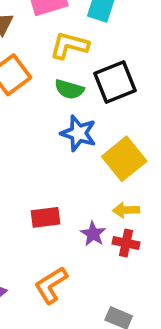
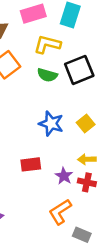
blue star: (78, 133) -> (51, 124), moved
yellow square: (124, 159) -> (86, 124), size x0.6
orange L-shape: (51, 285) -> (60, 212), moved

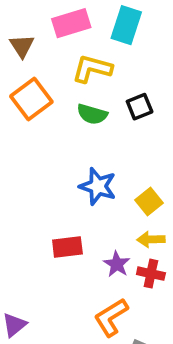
black square: (79, 70) -> (140, 107), size x0.6
yellow square: (86, 124) -> (149, 202), moved

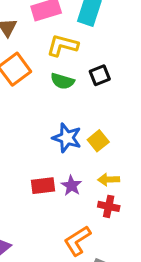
yellow square: (149, 202) -> (98, 141), moved
purple star: (117, 264) -> (71, 186), moved

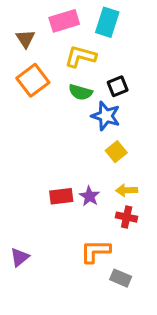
blue star: (67, 138) -> (106, 116), moved
orange L-shape: (77, 241) -> (95, 251), turned 32

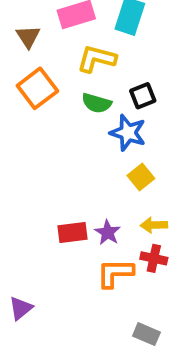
orange L-shape: (95, 251) -> (115, 273), moved

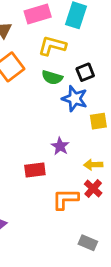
yellow square: (141, 177) -> (98, 121), moved, turned 30
purple star: (108, 232) -> (60, 146), moved
red cross: (154, 258) -> (93, 189), turned 30

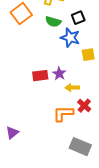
yellow arrow: (93, 165) -> (72, 88), moved
red rectangle: (35, 170) -> (40, 76), moved
gray rectangle: (88, 243) -> (80, 147), size x1.5

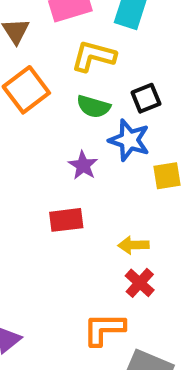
purple star: (59, 74) -> (83, 165), moved
red cross: (84, 106) -> (140, 283), moved
orange L-shape: (63, 114) -> (104, 329), moved

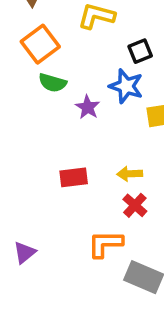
green semicircle: (94, 107) -> (53, 83), moved
red rectangle: (66, 220) -> (74, 177), moved

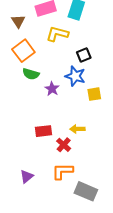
red cross: (135, 205) -> (64, 145), moved
purple triangle: (25, 253) -> (27, 177), moved

